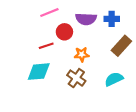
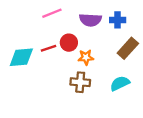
red circle: (64, 32) -> (69, 43), moved
cyan diamond: (39, 72) -> (21, 57), moved
brown cross: (76, 78) -> (80, 82), turned -30

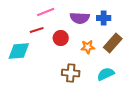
red line: (49, 48) -> (37, 30), moved
orange star: (86, 57) -> (88, 47), moved

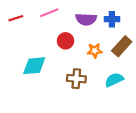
red line: (37, 30) -> (16, 18), moved
cyan diamond: (19, 51) -> (34, 66), moved

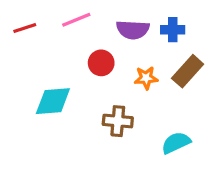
cyan semicircle: (114, 80) -> (176, 143), moved

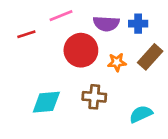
red line: (25, 28) -> (26, 34), moved
red circle: (101, 63) -> (81, 50), size x1.6
cyan diamond: (53, 101) -> (46, 102), moved

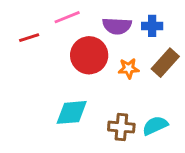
brown cross: (94, 97) -> (121, 127), moved
cyan diamond: (46, 102) -> (72, 112), moved

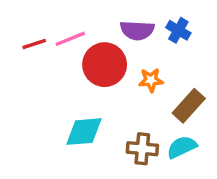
pink line: (67, 17) -> (70, 39), moved
blue cross: (152, 26) -> (178, 30), turned 30
brown rectangle: (165, 63) -> (189, 106), moved

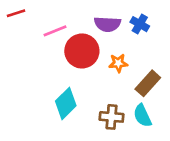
red line: (34, 44) -> (16, 13), moved
cyan diamond: (84, 132) -> (66, 103), turned -40
cyan semicircle: (182, 147) -> (142, 116), turned -90

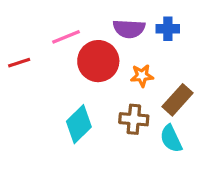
red line: (16, 13) -> (19, 63), moved
blue cross: (140, 24) -> (168, 29), turned -30
brown cross: (112, 117) -> (134, 119), moved

